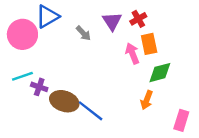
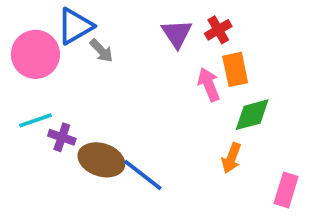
gray arrow: (83, 33) -> (101, 51), moved

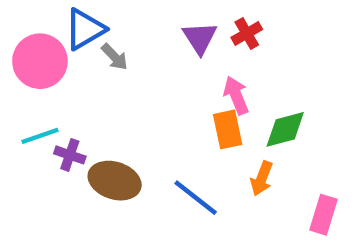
orange rectangle: (235, 69) -> (228, 129), moved
blue line: (143, 175) -> (196, 198), moved

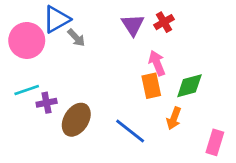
purple cross: (70, 155) -> (47, 103), turned -30
brown ellipse: (115, 181) -> (76, 120), turned -76

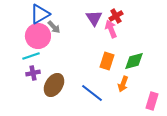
pink circle: (27, 40) -> (38, 36), moved
pink arrow: (157, 63) -> (111, 29), moved
orange rectangle: (151, 86) -> (107, 61), turned 30
cyan line: (27, 90) -> (31, 56), moved

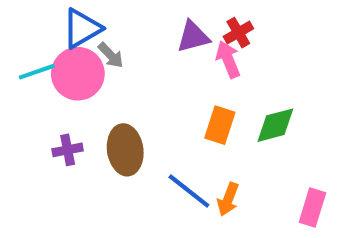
purple triangle: (94, 18) -> (193, 37), turned 48
cyan line: (31, 56) -> (37, 72), moved
orange arrow: (123, 84) -> (228, 199), moved
brown ellipse: (54, 85) -> (125, 150), moved, turned -40

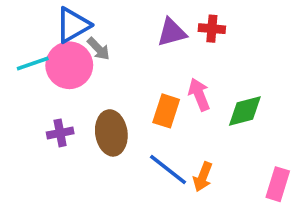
red cross: (238, 33) -> (212, 29), turned 35
pink arrow: (228, 59) -> (199, 95), moved
orange rectangle: (220, 125) -> (166, 111), moved

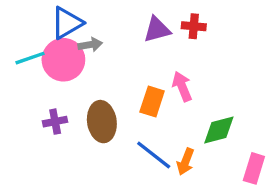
gray arrow: (99, 49) -> (90, 45), turned -55
green diamond: (245, 111) -> (219, 130), moved

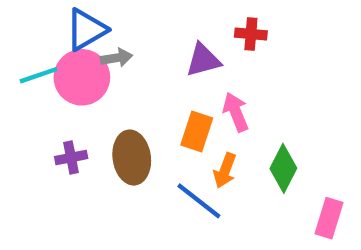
purple triangle: (157, 30) -> (203, 60), moved
green diamond: (219, 130) -> (283, 168), turned -48
orange arrow: (185, 162) -> (225, 171), moved

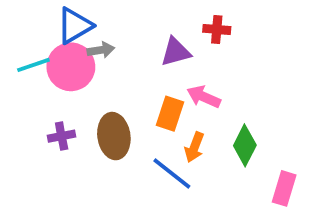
pink arrow: (236, 112) -> (204, 97), turned -44

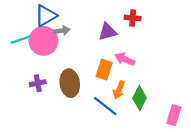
green diamond: (245, 145) -> (140, 98), moved

